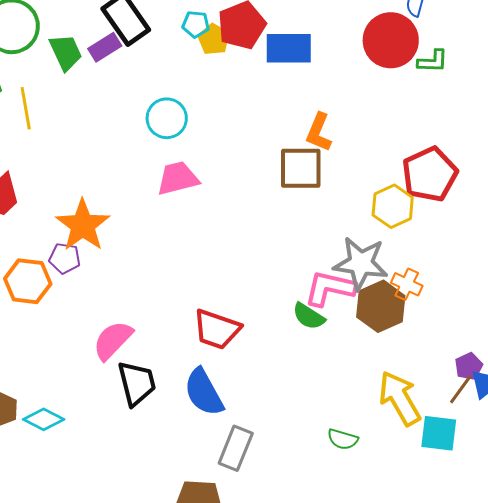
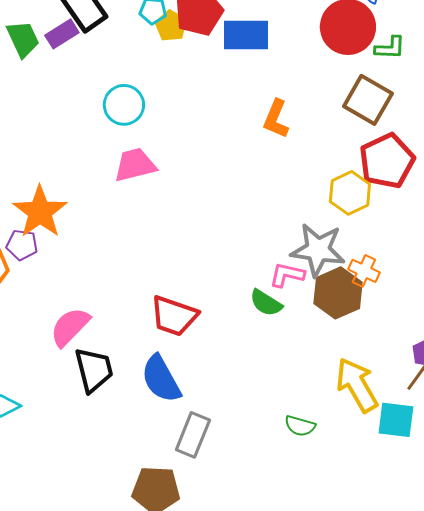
brown square: (301, 168) -> (368, 100), moved, turned 30
pink L-shape: (330, 288) -> (287, 275), size x0.7

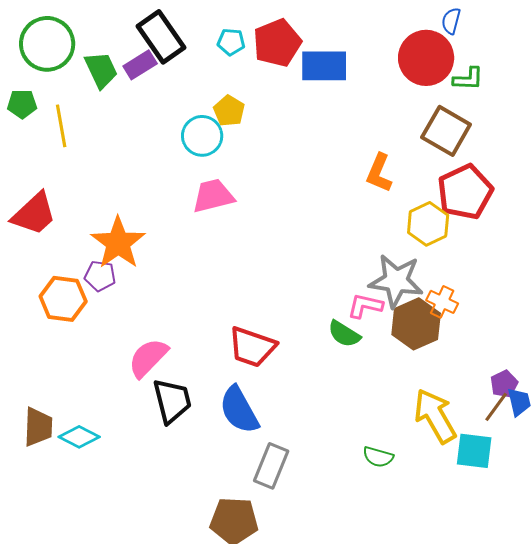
yellow pentagon: (171, 26) -> (229, 111), moved
orange L-shape: (276, 119) -> (379, 173), moved

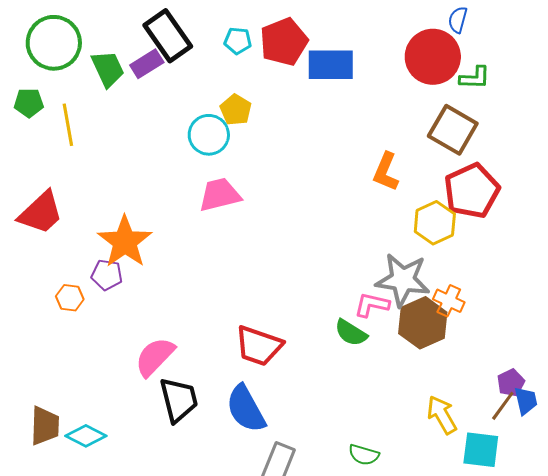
orange hexagon: (63, 299) -> (70, 298), size x0.6
yellow arrow: (435, 416) -> (442, 415), size x0.7
green semicircle: (378, 457) -> (364, 455), moved

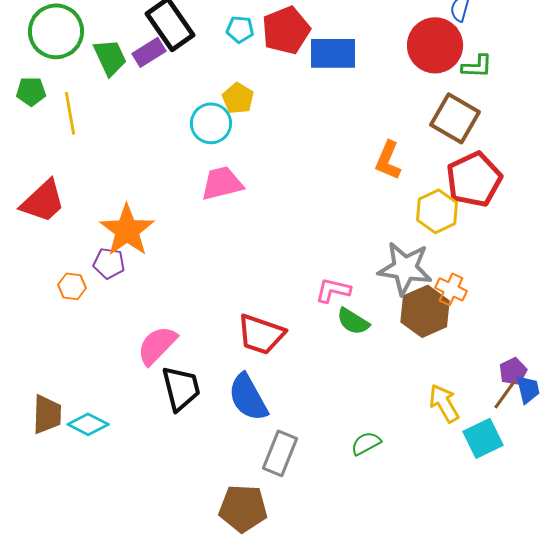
pink L-shape: (372, 305) -> (333, 290), moved
cyan square: (481, 450) -> (483, 438), turned -33
green semicircle: (364, 455) -> (366, 443), turned 136

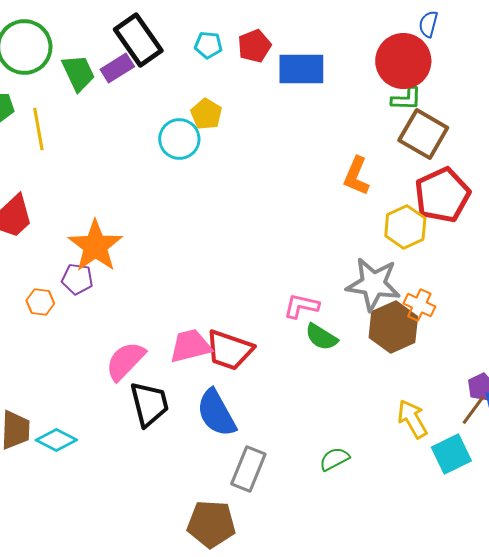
red pentagon: (286, 30) -> (254, 46), size x0.7
green L-shape: (477, 66) -> (406, 99), moved
pink trapezoid: (222, 183) -> (190, 346), moved

